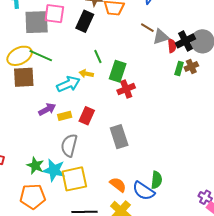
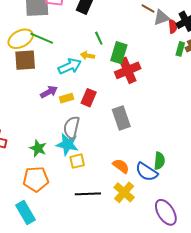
red cross: (126, 89) -> (128, 70), size x1.4
cyan star: (54, 170) -> (67, 144), moved
yellow square: (74, 179) -> (77, 161), size x0.6

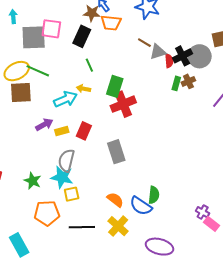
green line: (99, 38) -> (89, 65), moved
orange pentagon: (36, 179) -> (47, 213), moved
purple ellipse: (166, 212) -> (159, 247), turned -44

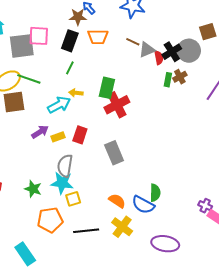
orange trapezoid: (111, 23) -> (98, 37), moved
green line: (89, 65) -> (70, 68), moved, turned 56

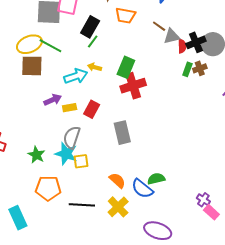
black rectangle: (70, 41) -> (90, 27), moved
green semicircle: (155, 193) -> (156, 179), turned -114
yellow square: (73, 199) -> (81, 161), moved

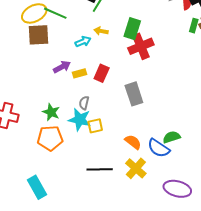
cyan arrow: (76, 76) -> (83, 42), size x0.7
gray semicircle: (72, 137) -> (84, 103), size x0.6
green star: (36, 155) -> (51, 112), moved
orange pentagon: (48, 188) -> (50, 138), moved

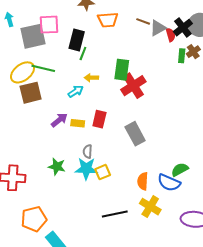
yellow rectangle: (79, 73) -> (78, 123), turned 32
orange pentagon: (50, 138) -> (34, 219), moved
orange semicircle: (133, 142) -> (143, 181), turned -114

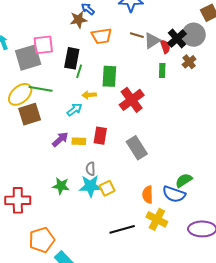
green rectangle: (182, 56) -> (162, 70), moved
green rectangle: (122, 70) -> (109, 76), moved

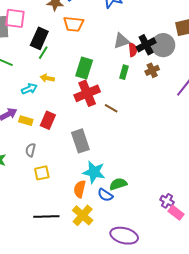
brown line: (137, 35) -> (111, 108), moved
green rectangle: (109, 76) -> (84, 68), moved
cyan star: (90, 186) -> (94, 172), moved
blue semicircle: (174, 194) -> (105, 195), size x0.7

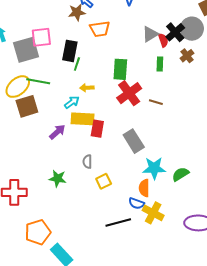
yellow rectangle: (26, 121) -> (83, 119), moved, size x1.6
blue semicircle: (105, 195) -> (136, 203), moved

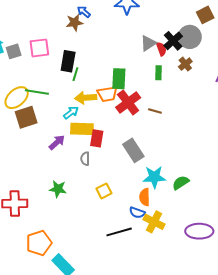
orange trapezoid: (100, 29) -> (107, 94), moved
gray square: (26, 50) -> (14, 51), moved, size x0.6
yellow arrow: (87, 88) -> (86, 98), size x1.5
gray semicircle: (87, 162) -> (85, 159), moved

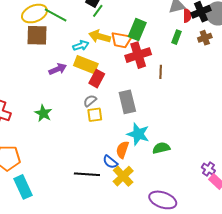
brown line: (155, 111) -> (161, 72), turned 56
gray semicircle: (85, 159) -> (90, 101), moved, turned 32
yellow square: (104, 191) -> (95, 115), moved

